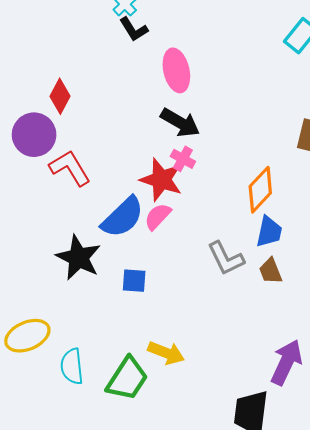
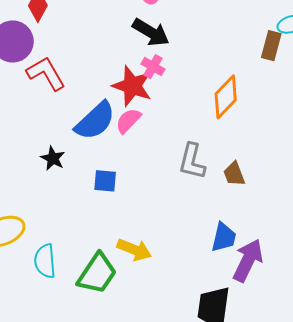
blue trapezoid: (269, 232) -> (224, 237), moved
black star: (78, 258) -> (53, 158), size x0.6
gray L-shape: (226, 258) -> (192, 161), turned 39

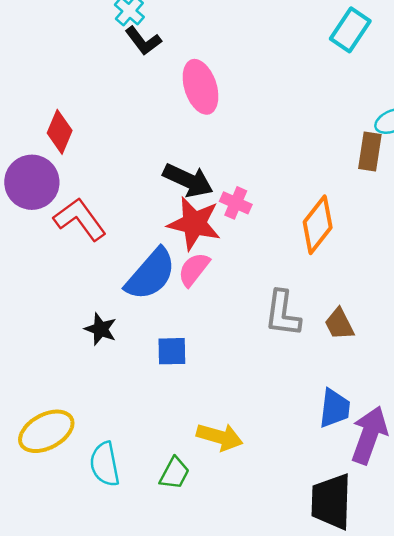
black arrow: (151, 32) -> (188, 180), moved
pink cross: (153, 67) -> (236, 203), moved
green trapezoid: (97, 274) -> (174, 473), size x0.6

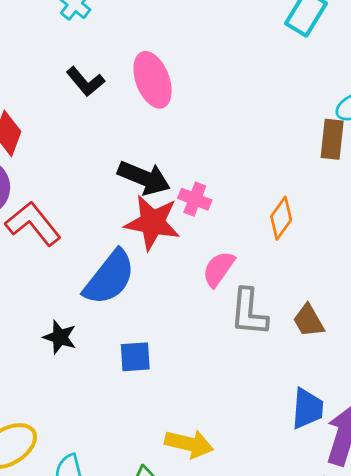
black L-shape: (143, 41) -> (85, 82), moved
orange diamond: (318, 225) -> (281, 218), size x0.7
pink semicircle: (194, 269) -> (219, 269), moved

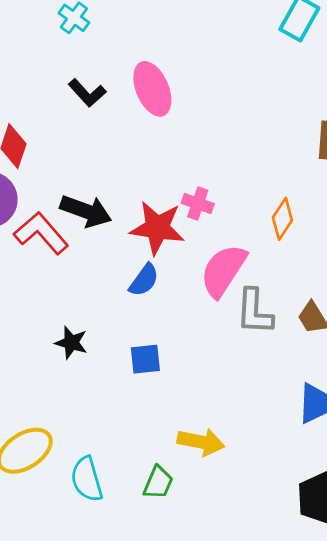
black arrow: (144, 178) -> (86, 211), moved
pink semicircle: (219, 269) -> (223, 271), size x1.5
blue semicircle: (109, 278) -> (144, 280), moved, size x0.6

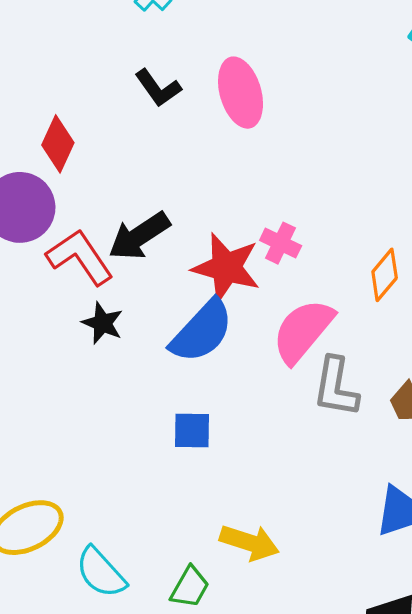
black arrow: (86, 211) -> (139, 236), turned 120
blue semicircle: (144, 280) -> (202, 331), size x1.6
black star: (71, 343) -> (103, 323), moved
cyan semicircle: (87, 479) -> (101, 572), turned -33

